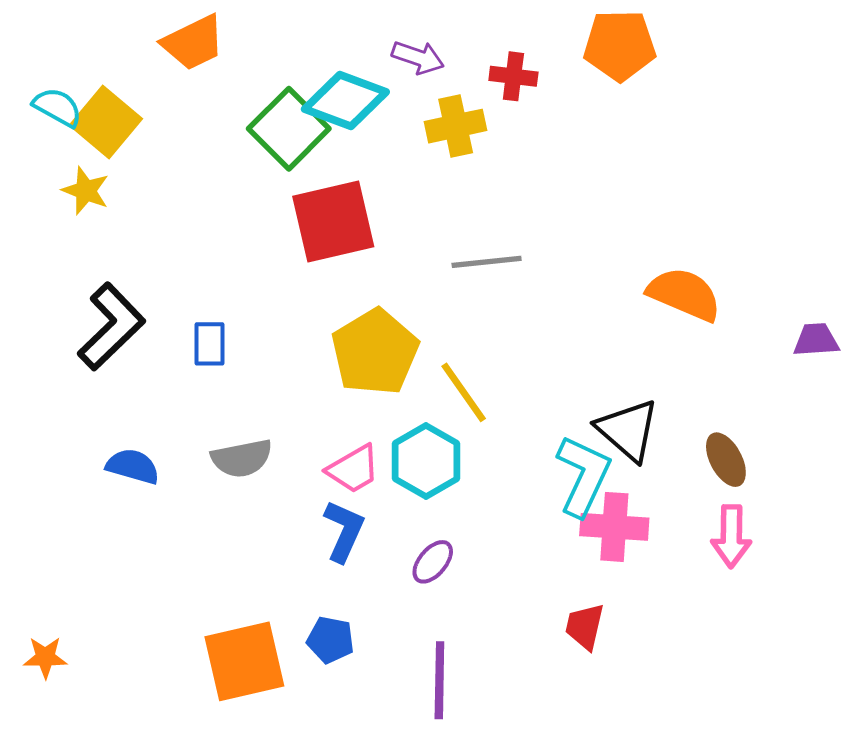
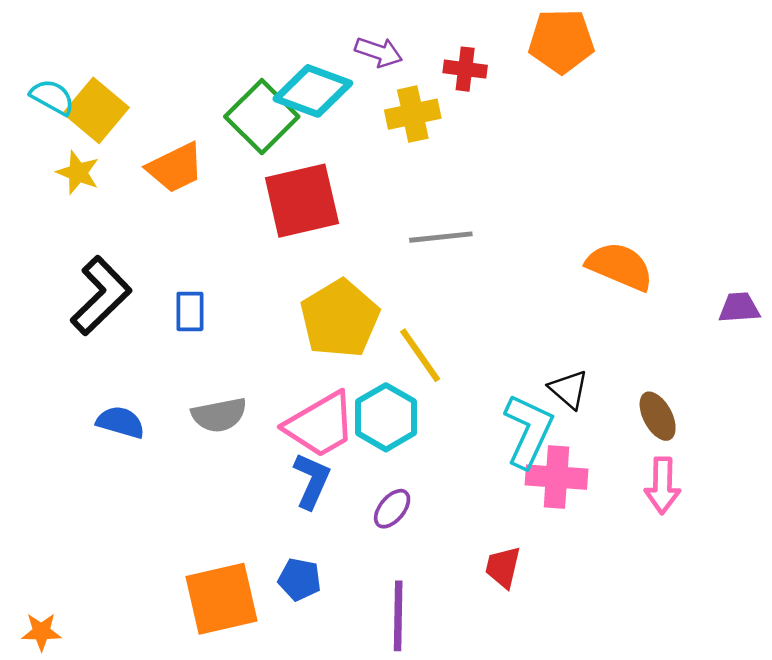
orange trapezoid: (193, 43) -> (175, 168), moved
black triangle: (628, 430) -> (569, 389), size x0.7
pink trapezoid: (353, 469) -> (320, 425), size x1.5
red trapezoid: (585, 626) -> (503, 567), moved
orange star: (45, 657) -> (41, 632), moved

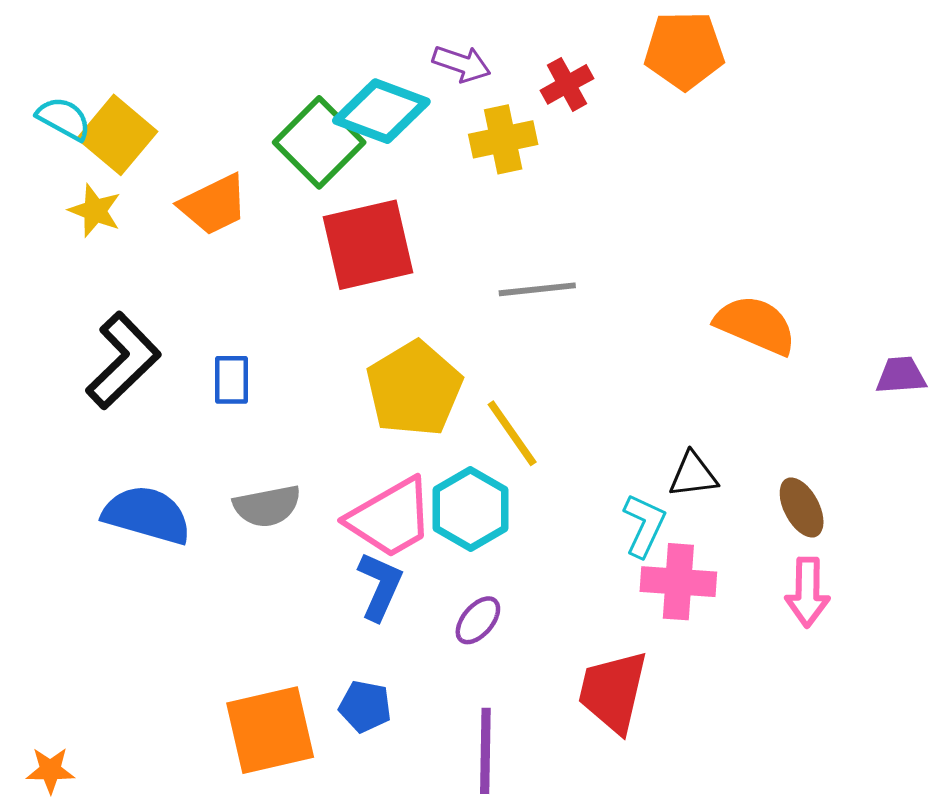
red cross: (465, 69) -> (567, 84), turned -36
black triangle: (569, 389) -> (693, 475), turned -48
blue semicircle: (120, 422) -> (147, 515), size x1.5
cyan L-shape: (528, 431) -> (644, 525), size x0.7
red trapezoid: (503, 567) -> (613, 692), size x1.6

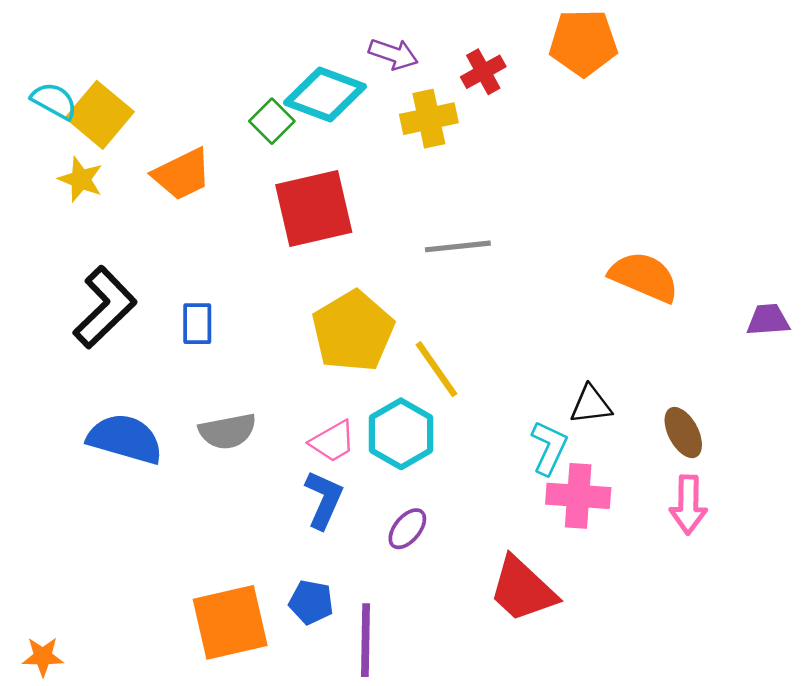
green square: (319, 142) -> (272, 121), size x0.6
pink trapezoid: (390, 518) -> (333, 441), size x0.6
red trapezoid: (613, 692) -> (523, 589), turned -60
purple line: (485, 751) -> (366, 640), moved

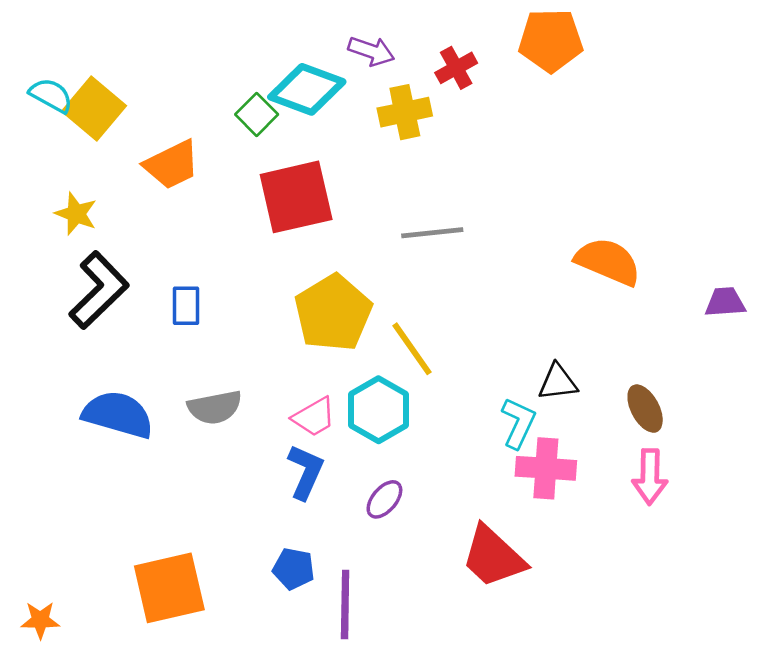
yellow star: (81, 179) -> (76, 214), moved
orange square: (230, 622) -> (169, 588), moved

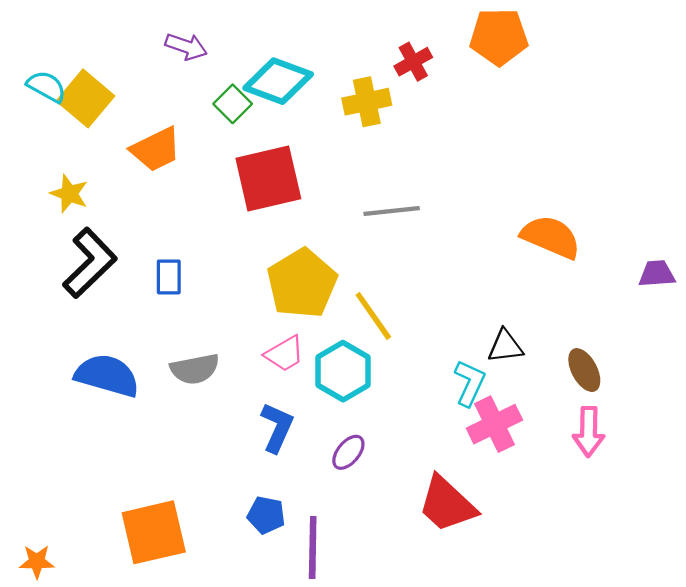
purple arrow: (371, 51) -> (186, 46), moved
pink trapezoid: (314, 417) -> (285, 354), moved
pink cross: (546, 468) -> (494, 424), turned -30

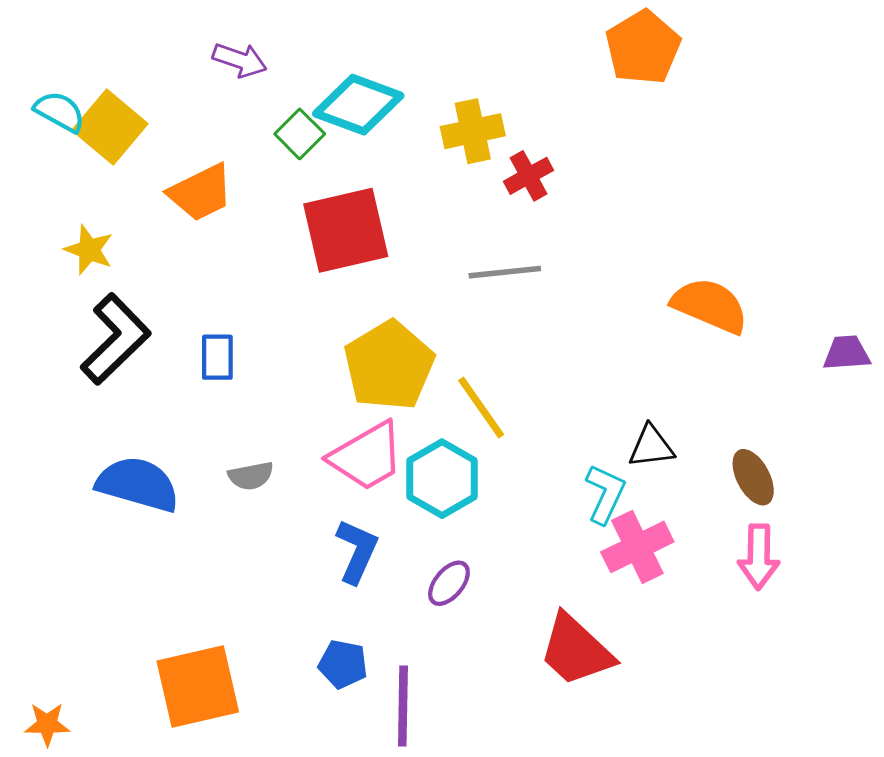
orange pentagon: (499, 37) -> (643, 47), turned -30
red cross: (413, 62) -> (529, 176), moved
pink trapezoid: (285, 354) -> (367, 456), size x1.5
gray semicircle: (195, 369) -> (251, 476), size x0.7

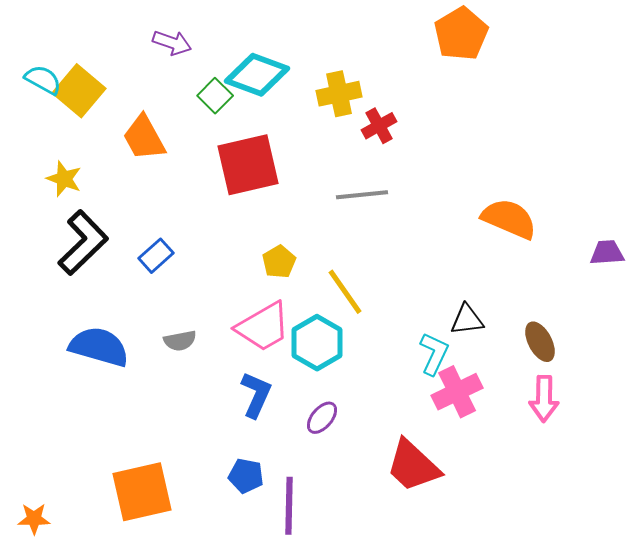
orange trapezoid: (201, 193) -> (144, 138), turned 87
blue rectangle: (217, 357) -> (156, 256), turned 48
yellow pentagon: (389, 366) -> (279, 262), size x0.5

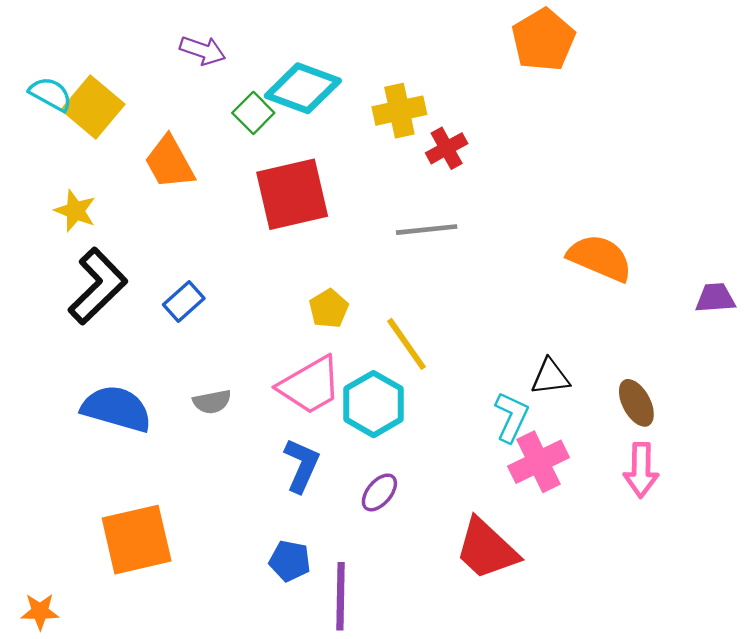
orange square: (142, 492) -> (137, 540), moved

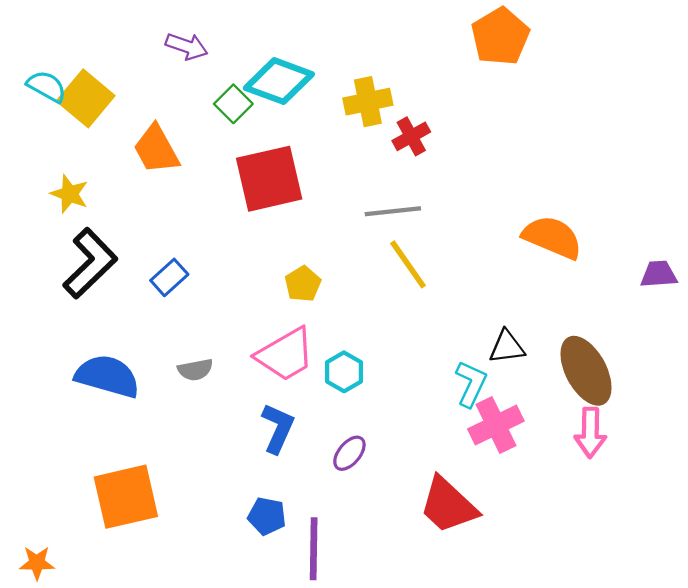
yellow line: (407, 344) -> (408, 264), moved
brown ellipse: (636, 403) -> (586, 371), size x1.6
cyan hexagon: (374, 404) -> (344, 372), size x0.7

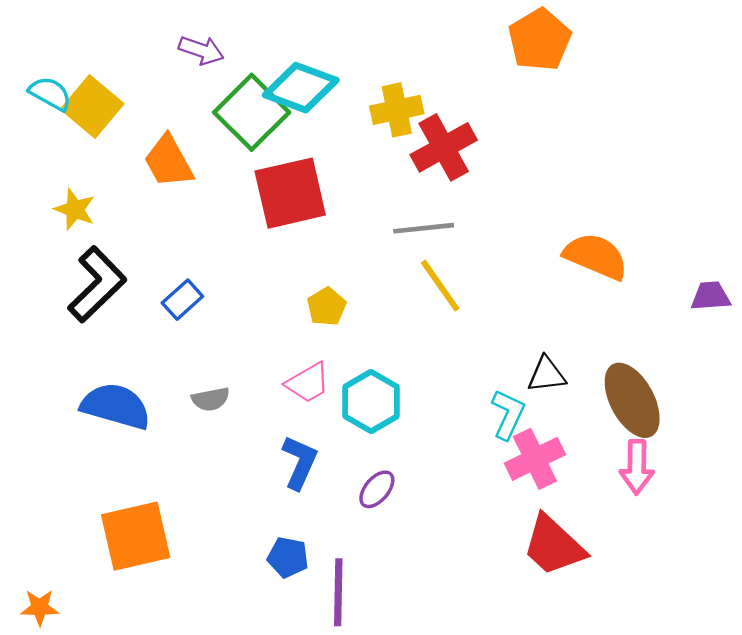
green square: (233, 104) -> (252, 112), size x1.8
red cross: (411, 136) -> (444, 147), size x1.6
pink trapezoid: (285, 354) -> (308, 383), size x0.7
cyan hexagon: (344, 372) -> (371, 401), size x1.4
red trapezoid: (448, 505) -> (554, 546), moved

